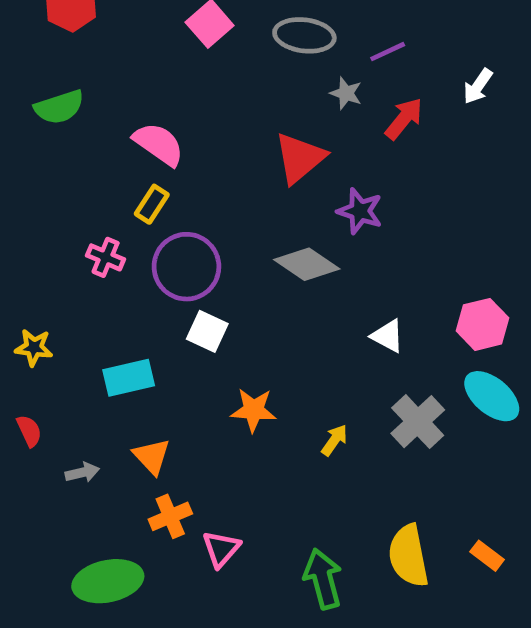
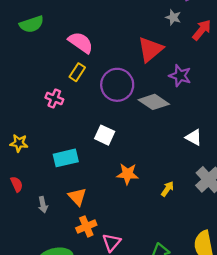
purple circle: (186, 267) -> (117, 85), moved
gray arrow: (82, 472) -> (43, 205), turned 91

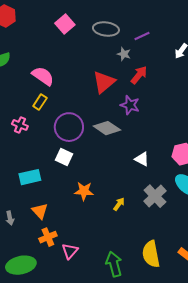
red arrow: (202, 30) -> (139, 75), moved
purple circle: (117, 85) -> (69, 127), moved

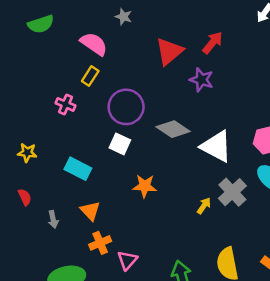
gray star: (124, 54) -> (124, 17), moved
gray diamond: (107, 128) -> (173, 129), moved
white triangle: (142, 159) -> (216, 146), size x1.8
cyan rectangle: (30, 177) -> (78, 169), turned 40
yellow arrow: (119, 204) -> (204, 206), moved

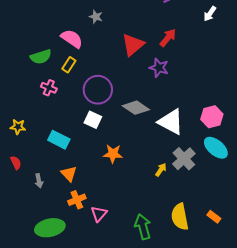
green semicircle: (41, 24) -> (41, 57), moved

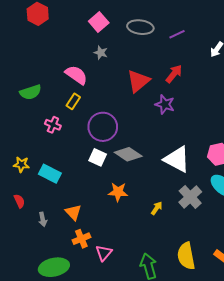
green semicircle: (41, 57) -> (31, 92), moved
gray diamond: (136, 108) -> (128, 154), moved
cyan rectangle: (59, 140) -> (50, 174), moved
yellow arrow: (161, 170) -> (157, 208), moved

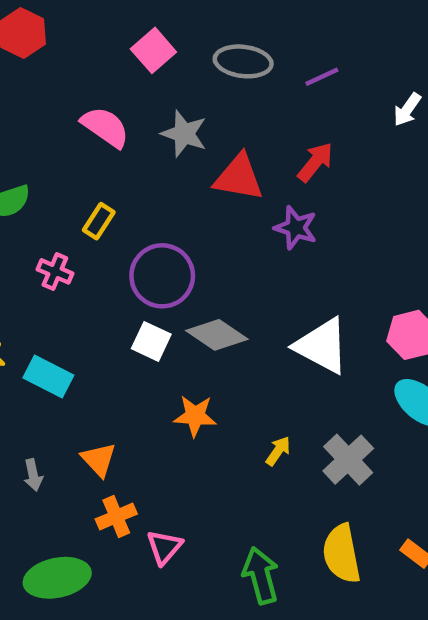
gray star: (101, 53) -> (184, 134), moved, size x1.5
pink semicircle: (76, 75) -> (105, 127), moved
red triangle: (138, 81) -> (239, 177), turned 50
gray cross: (190, 197) -> (348, 460), moved

